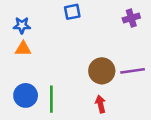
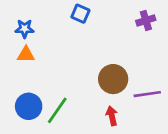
blue square: (72, 12) -> (80, 14), turned 35
purple line: (133, 71) -> (147, 94), moved
green line: (51, 99) -> (57, 110), turned 35

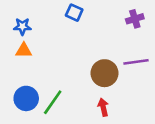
purple line: (147, 94) -> (136, 62), moved

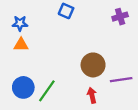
purple line: (136, 62) -> (121, 80), moved

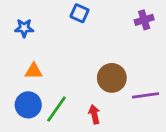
orange triangle: (21, 45) -> (34, 71), moved
red arrow: (92, 95) -> (94, 114), moved

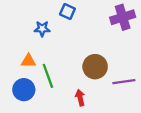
purple cross: (144, 20) -> (123, 17), size x1.5
blue star: (24, 28) -> (42, 29), moved
green line: (57, 109) -> (48, 76), moved, turned -55

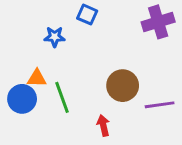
blue circle: (24, 90) -> (22, 99), moved

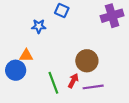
green line: (62, 97) -> (53, 83), moved
purple line: (160, 105) -> (93, 87), moved
red arrow: (103, 126) -> (73, 81), moved, turned 40

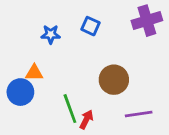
blue square: (62, 10) -> (91, 26), moved
red arrow: (73, 81) -> (86, 120), moved
purple line: (93, 87) -> (139, 114), moved

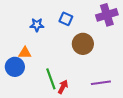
brown circle: (114, 80) -> (83, 44), moved

